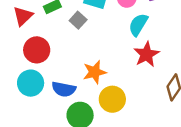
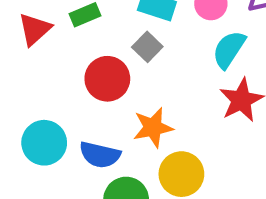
gray square: (78, 20) -> (147, 47), moved
red circle: (37, 50) -> (107, 79), moved

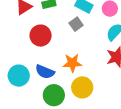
red circle: (107, 79) -> (41, 36), moved
cyan circle: (44, 143) -> (19, 76), moved

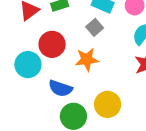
orange star: (72, 63) -> (87, 59), moved
cyan circle: (19, 76) -> (28, 65), moved

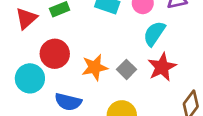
gray square: (95, 27) -> (126, 69), moved

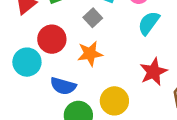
red star: (162, 67) -> (153, 72), moved
gray square: (126, 69) -> (93, 18), moved

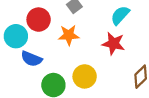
red star: (153, 72) -> (113, 44), moved, turned 30
blue semicircle: (63, 86) -> (31, 59), moved

